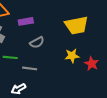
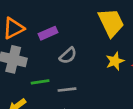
yellow trapezoid: (76, 25) -> (111, 23), turned -90

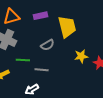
yellow trapezoid: (111, 23) -> (67, 27), moved
purple rectangle: (48, 33) -> (41, 16), moved

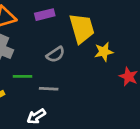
yellow star: (81, 56) -> (104, 52), moved

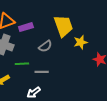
purple rectangle: (45, 15) -> (26, 27), moved

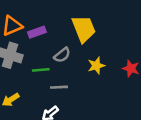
yellow star: (81, 42) -> (96, 66), moved
green line: (22, 64) -> (41, 70), moved

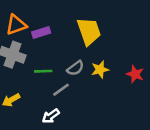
gray semicircle: (62, 55) -> (75, 68), moved
gray line: (59, 87) -> (61, 90), turned -36

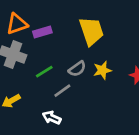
green line: (43, 71) -> (44, 72), turned -30
white arrow: (51, 116) -> (52, 118), turned 60

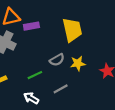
green line: (44, 72) -> (35, 75), moved
gray line: (62, 91) -> (61, 89), moved

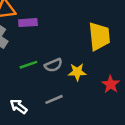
yellow trapezoid: (72, 30) -> (99, 36), moved
green line: (35, 75) -> (28, 65), moved

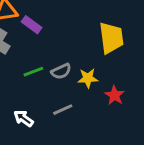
purple rectangle: (28, 23) -> (32, 25), turned 42
red star: (111, 84) -> (115, 95), moved

